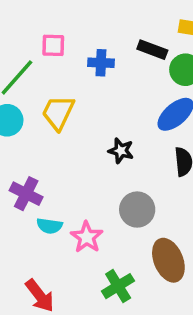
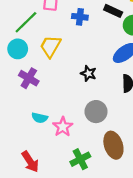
purple cross: (26, 194) -> (29, 78), moved

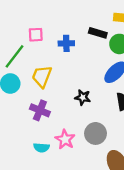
purple cross: (29, 78) -> (40, 110), moved
pink star: (63, 127) -> (65, 139), moved

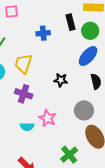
black rectangle: (98, 33) -> (70, 22), turned 63
pink square: (36, 35) -> (12, 11), moved
gray circle: (96, 133) -> (84, 110), moved

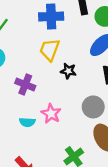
blue cross: (43, 33) -> (51, 17), size x1.5
yellow trapezoid: (23, 64) -> (50, 50), moved

